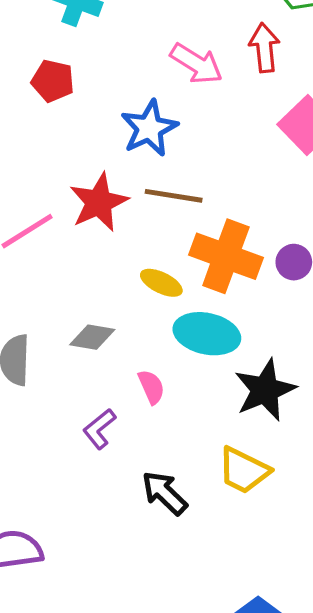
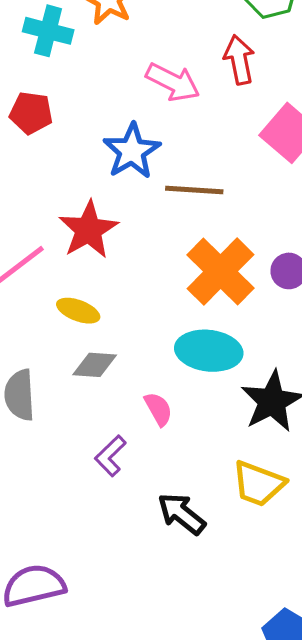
brown line: (174, 196) -> (194, 190), moved
orange cross: (226, 256) -> (221, 272), turned 30
yellow ellipse: (161, 283) -> (78, 311), moved

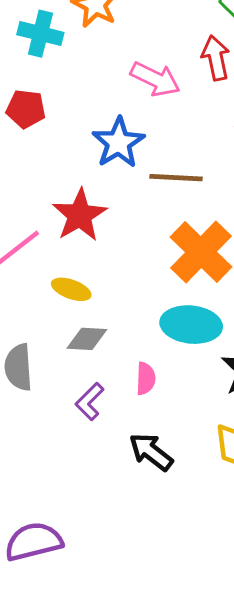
pink semicircle: (158, 409) -> (146, 378), turned 32
purple L-shape: (110, 456) -> (90, 401), moved
black arrow: (182, 514) -> (151, 452), moved

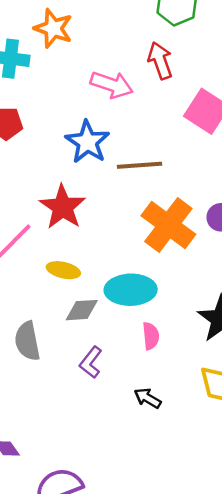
cyan ellipse: (191, 325) -> (131, 290), moved
pink semicircle: (146, 378) -> (151, 336), moved
black arrow: (151, 452) -> (148, 398), size x0.7

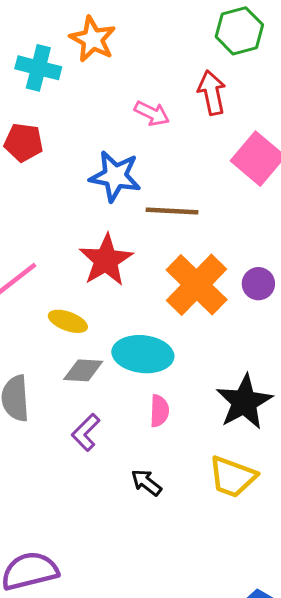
pink arrow: (112, 85) -> (152, 113), size x0.7
blue star: (87, 142) -> (115, 176), turned -30
red star: (63, 207) -> (106, 260), moved

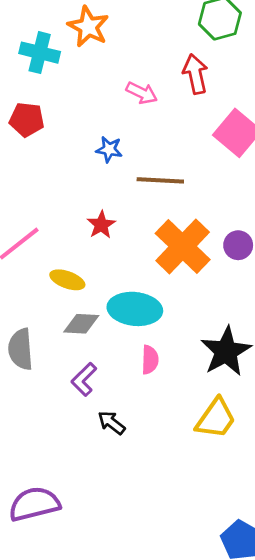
blue star: (115, 176) -> (109, 149), size x0.6
red star: (106, 260) -> (101, 225), size x0.6
yellow trapezoid: (233, 477) -> (216, 419), turned -75
black arrow: (146, 482) -> (111, 423), moved

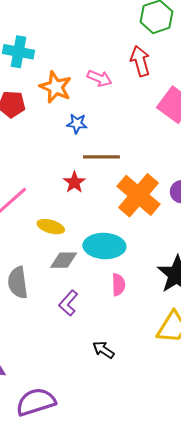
orange star: (88, 27) -> (56, 87), moved
brown line: (160, 180) -> (101, 157), moved
black arrow: (111, 423) -> (103, 350), moved

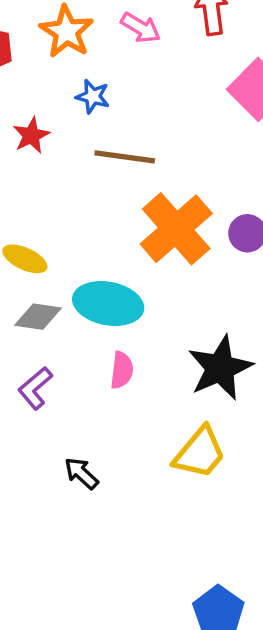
red star: (74, 182) -> (31, 135), moved

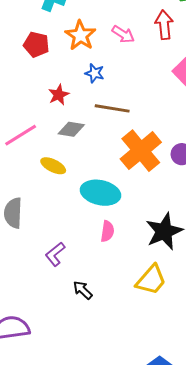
gray diamond: (38, 317) -> (71, 129), moved
purple L-shape: (35, 388) -> (55, 254), moved

